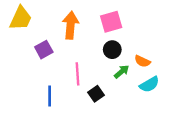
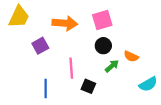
orange arrow: (71, 25) -> (65, 23), turned 90
cyan semicircle: (149, 84) -> (148, 84), moved
black square: (96, 94) -> (88, 86), turned -32

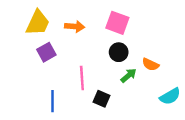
yellow trapezoid: (19, 17) -> (38, 23), moved
pink square: (102, 20) -> (117, 23), turned 36
orange arrow: (65, 23) -> (75, 26), size x0.7

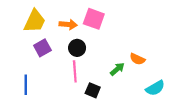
pink square: (117, 23) -> (94, 19), moved
black circle: (119, 52) -> (77, 48), moved
blue line: (53, 101) -> (26, 85), moved

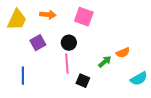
yellow trapezoid: (35, 21) -> (17, 20), moved
orange arrow: (68, 24) -> (48, 15), moved
orange semicircle: (137, 59) -> (123, 53), turned -48

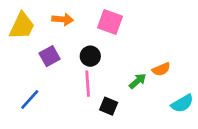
blue line: (23, 76) -> (30, 100), turned 42

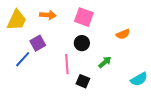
black circle: (90, 56) -> (82, 43), moved
orange semicircle: (161, 69) -> (123, 34), moved
blue line: (30, 100) -> (23, 59), moved

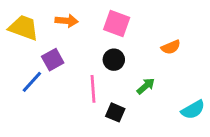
yellow trapezoid: (17, 20) -> (24, 28), turned -95

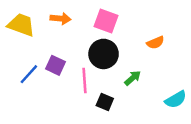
purple square: (53, 60) -> (55, 65), moved, turned -36
black circle: (114, 60) -> (104, 54), size x1.5

